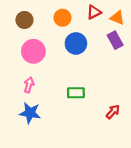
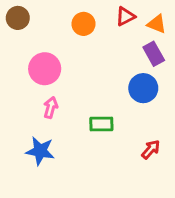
brown circle: (24, 20) -> (18, 18), moved
blue circle: (76, 43) -> (143, 88), moved
pink arrow: (29, 85) -> (51, 108), moved

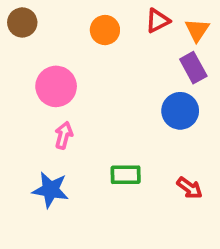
orange triangle: (157, 24) -> (197, 30), turned 42
green rectangle: (101, 124) -> (126, 175), moved
red arrow: (151, 149) -> (190, 188), turned 84

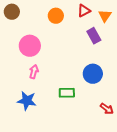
purple rectangle: (193, 68) -> (94, 36), moved
blue circle: (180, 111) -> (93, 74), moved
red arrow: (190, 188) -> (107, 109), moved

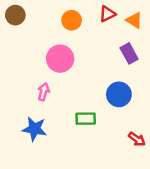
orange triangle: (105, 16) -> (134, 20), turned -32
purple rectangle: (94, 36) -> (129, 53), moved
pink circle: (30, 46) -> (60, 59), moved

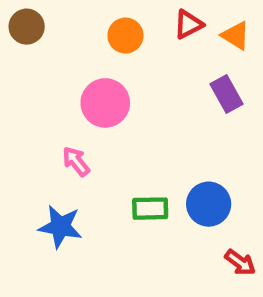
pink arrow: (43, 92) -> (76, 161), turned -54
blue circle: (119, 94) -> (209, 204), moved
red arrow: (137, 139) -> (240, 262), moved

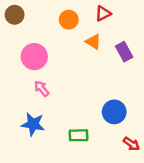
orange triangle: (236, 36) -> (93, 42), moved
pink circle: (105, 103) -> (34, 57), moved
green rectangle: (150, 209) -> (79, 135), moved

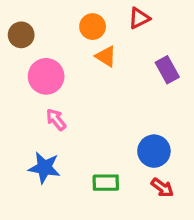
brown circle: (15, 15) -> (21, 35), moved
orange triangle: (93, 42) -> (106, 56), moved
red arrow: (131, 144) -> (162, 188), moved

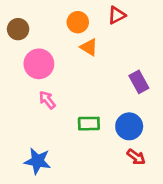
purple rectangle: (167, 70) -> (139, 82), moved
blue star: (44, 168) -> (38, 161), moved
green rectangle: (106, 183) -> (89, 124), moved

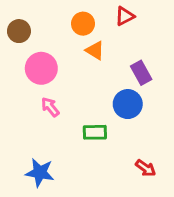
purple rectangle: (139, 82) -> (141, 73), moved
blue circle: (129, 126) -> (128, 104), moved

